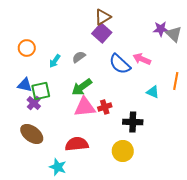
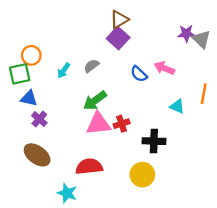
blue semicircle: (120, 64) -> (139, 74), size x0.7
green square: (41, 91) -> (20, 74), moved

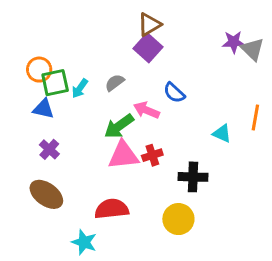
pink arrow: (164, 68) -> (147, 110), moved
green square: (20, 74) -> (55, 83), moved
blue triangle: (29, 98) -> (43, 109), moved

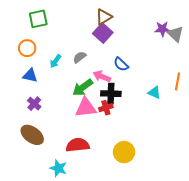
green square: (55, 83) -> (38, 19), moved
black cross: (193, 177) -> (111, 94), moved

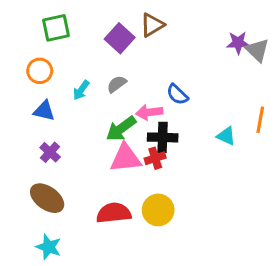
purple square: (103, 33) -> (120, 38), moved
pink arrow: (102, 76) -> (149, 112), turned -30
yellow circle: (124, 152) -> (158, 210), moved
cyan star: (58, 168) -> (49, 247), moved

